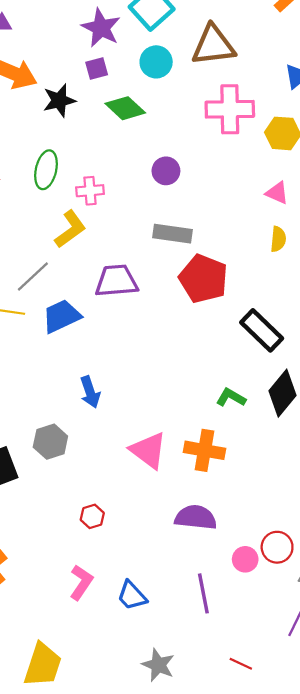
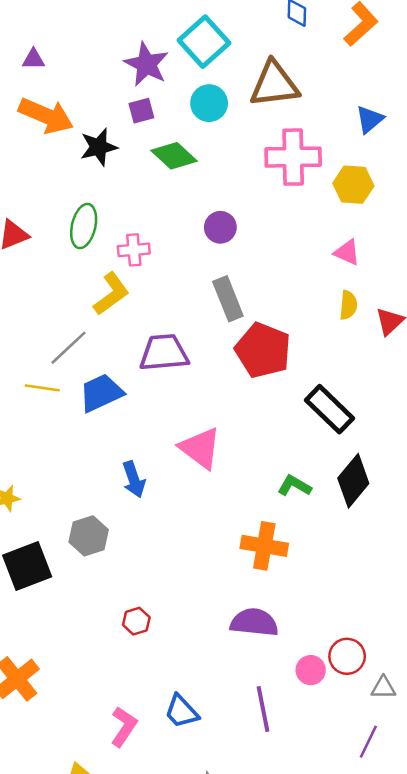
gray rectangle: (173, 234) -> (228, 299), turned 60
pink triangle: (148, 450) -> (200, 448), moved
pink L-shape: (81, 582) -> (124, 727), moved

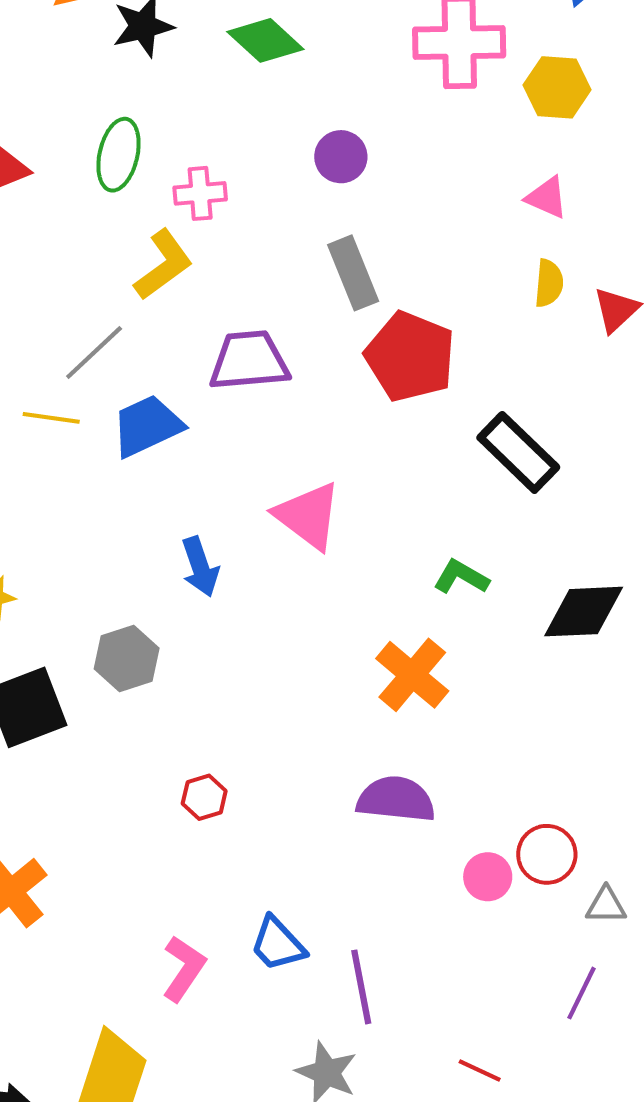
black diamond: (353, 481) -> (584, 612), moved, turned 48
orange cross: (264, 546) -> (412, 675), turned 30
purple line: (263, 709) -> (361, 987), moved

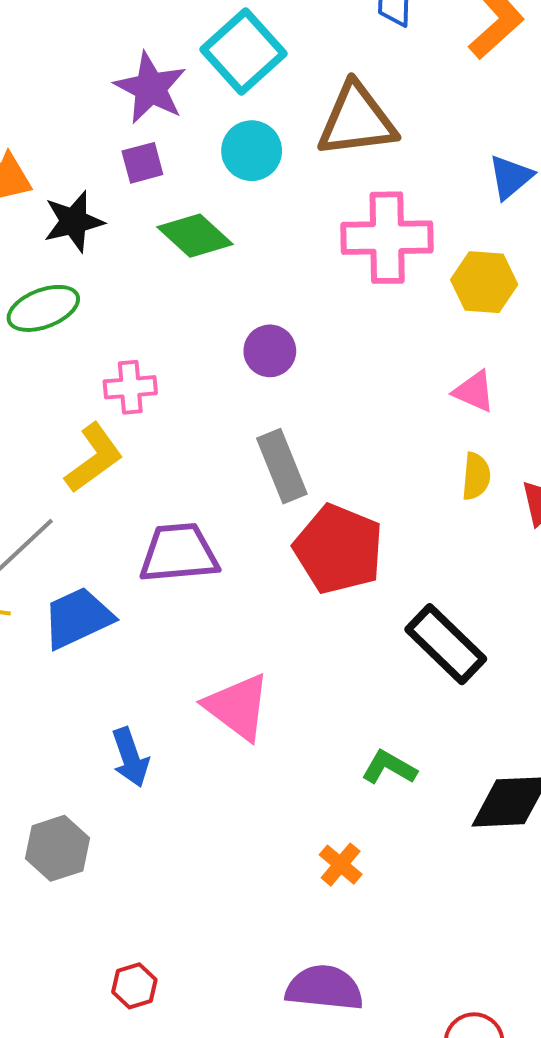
green ellipse: (119, 155) -> (43, 308), moved, turned 56
orange cross: (412, 675) -> (341, 865), size x0.6

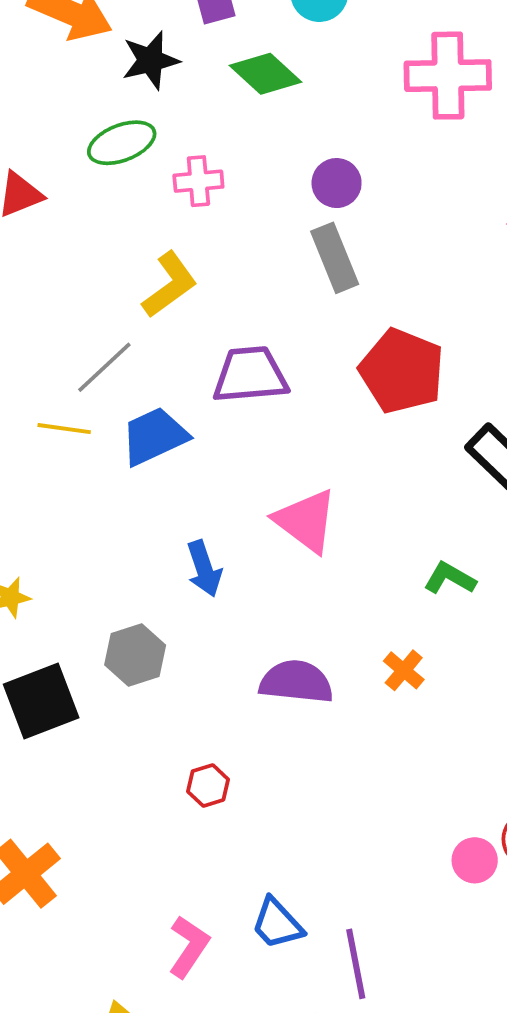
pink cross: (130, 387) -> (198, 181), moved
gray rectangle: (282, 466) -> (335, 258), moved
purple semicircle: (324, 988) -> (296, 682), moved

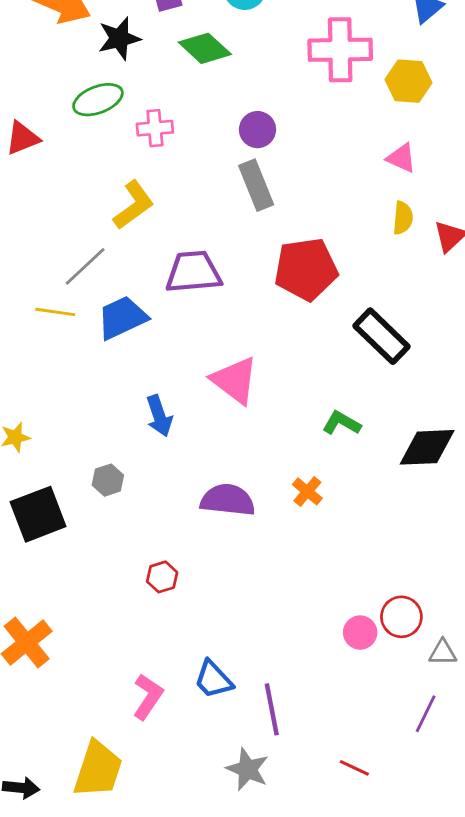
red pentagon: (402, 371) -> (306, 269), turned -30
gray hexagon: (135, 655) -> (108, 480), size x0.7

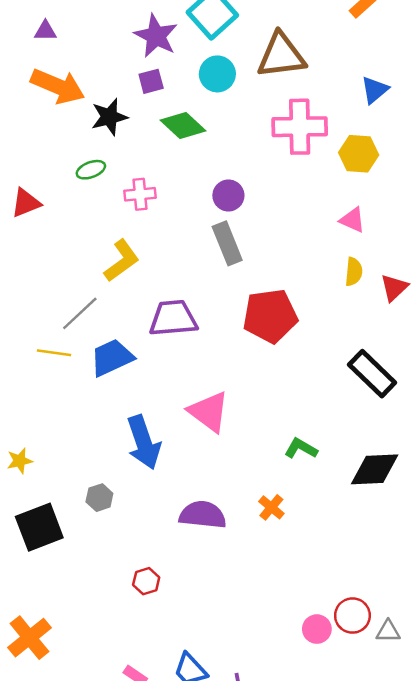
green ellipse: (98, 100) -> (91, 170), size x0.7
black rectangle: (381, 336) -> (372, 374), moved
blue arrow: (159, 416) -> (144, 442), size x1.5
gray triangle: (443, 652) -> (388, 631), moved

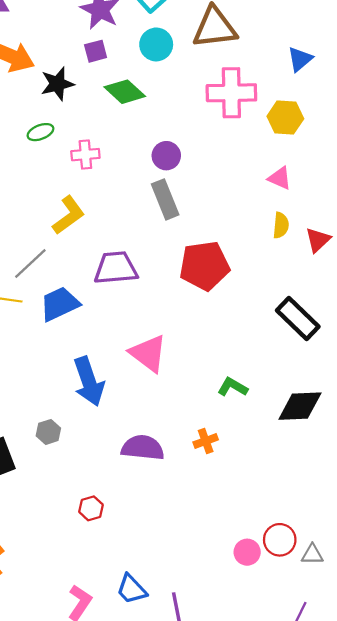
orange cross: (271, 507) -> (206, 441), turned 30

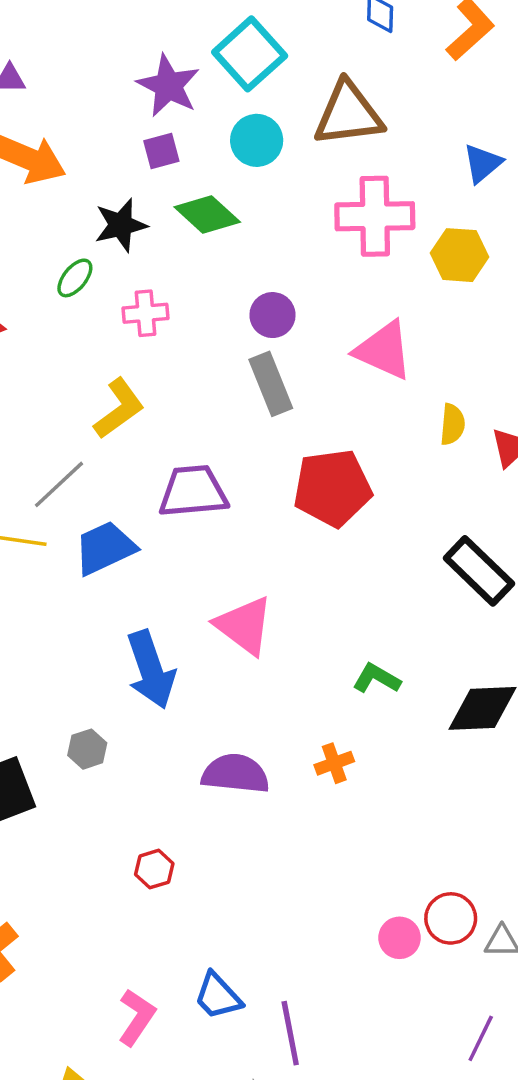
black star: (57, 84) -> (121, 225), moved
green ellipse: (40, 132) -> (75, 278), turned -30
pink triangle: (280, 178) -> (384, 350), moved, size x1.6

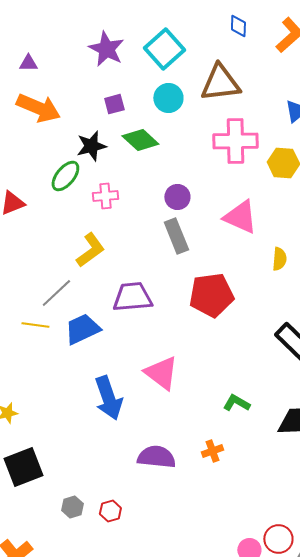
purple star: (168, 86) -> (106, 49), moved
green ellipse: (75, 278) -> (65, 176), size x1.4
gray hexagon: (87, 749) -> (72, 507), moved

